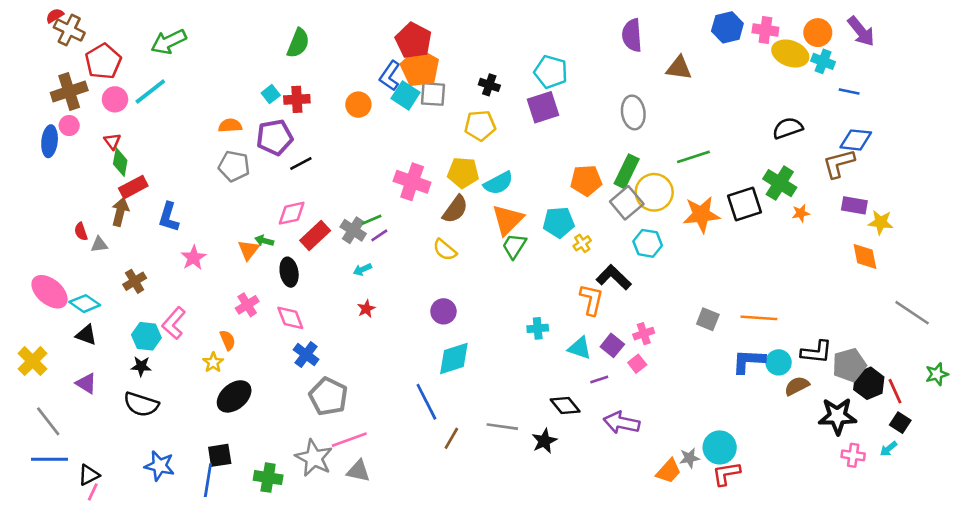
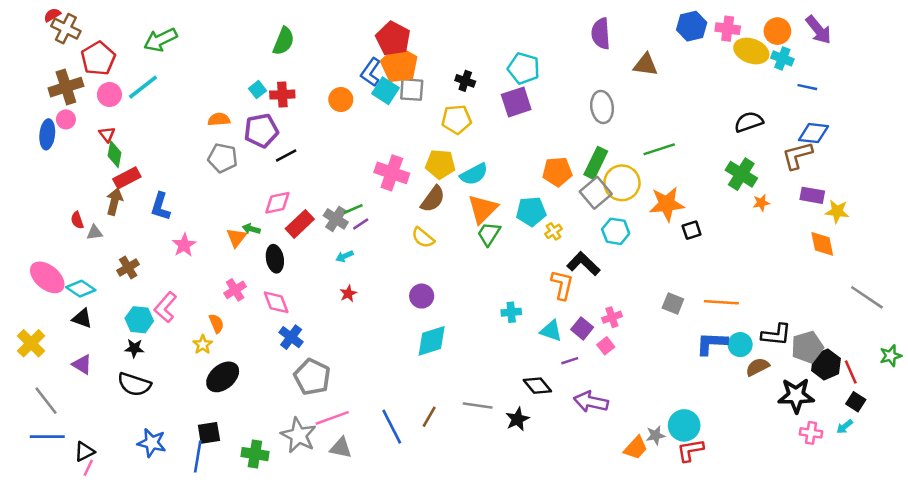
black square: (744, 204) -> (692, 230), moved, size x0.6
blue line: (426, 402) -> (392, 427), moved

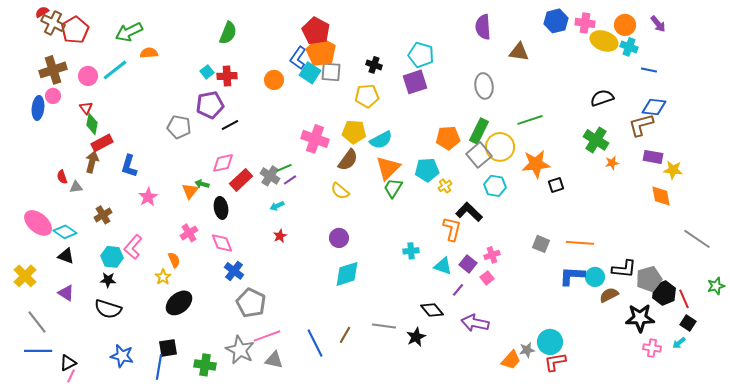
purple arrow: (818, 30) -> (658, 24), size x0.7
red pentagon: (98, 58) -> (75, 30), moved
orange semicircle: (219, 119) -> (149, 53), moved
purple line: (570, 361) -> (458, 290), turned -32

